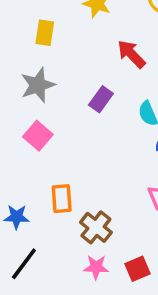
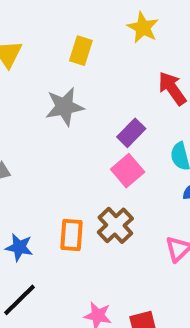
pink square: (38, 136) -> (128, 171), moved
brown cross: (96, 227) -> (115, 225), moved

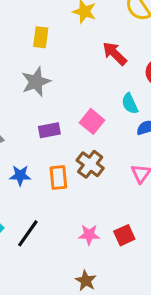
purple rectangle: (131, 133) -> (49, 130), moved, turned 45
blue star: (19, 247) -> (20, 175), moved

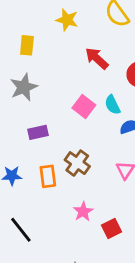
pink square: (92, 121) -> (84, 107), moved
black line: (28, 233) -> (21, 230), turned -72
pink star: (89, 235) -> (83, 212), moved, turned -30

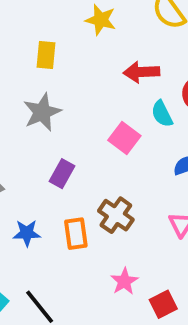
red arrow: (97, 58) -> (141, 72), turned -45
cyan semicircle: (113, 105) -> (162, 114), moved
purple rectangle: (38, 132) -> (62, 174), turned -48

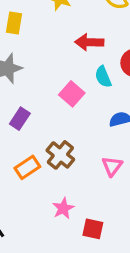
orange rectangle: (76, 234) -> (27, 167), turned 60
red square: (163, 304) -> (93, 229), turned 35

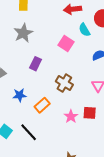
orange rectangle: (27, 167) -> (42, 105), moved
red square: (93, 229) -> (90, 113), moved

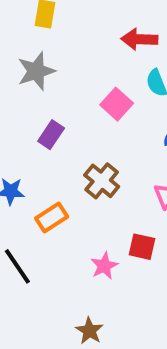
pink star: (71, 116) -> (104, 266), moved

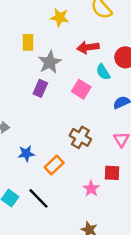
gray star: (36, 71) -> (50, 62), moved
purple rectangle: (51, 135) -> (40, 88), moved

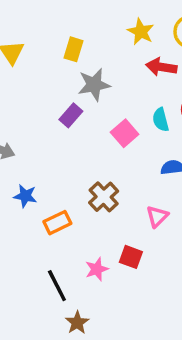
yellow star: (60, 17) -> (141, 32), moved
red arrow: (88, 47) -> (161, 67), moved
black line: (38, 198) -> (57, 286), moved

